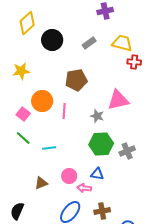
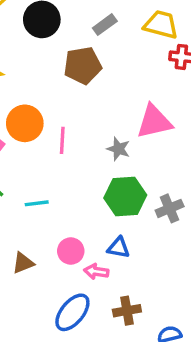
brown pentagon: (76, 80) -> (83, 65), moved

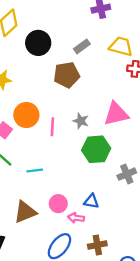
gray star: (118, 149) -> (81, 121), moved
green hexagon: (125, 197) -> (96, 149), moved
brown triangle: (23, 263) -> (25, 212), size x1.5

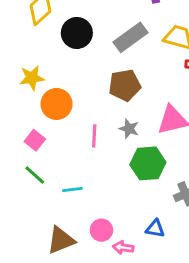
gray rectangle: (82, 46) -> (130, 37), size x1.6
brown pentagon: (67, 75) -> (125, 85), moved
orange circle: (26, 115) -> (57, 104), moved
blue triangle: (91, 201) -> (155, 229), moved

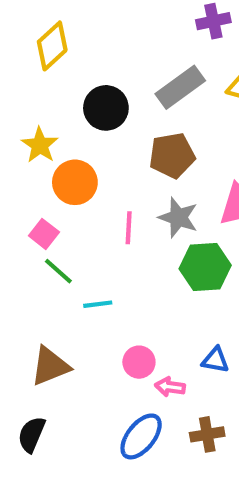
black circle: (77, 33) -> (106, 108), moved
yellow star: (32, 78) -> (40, 145), turned -30
gray star: (129, 129) -> (178, 217), size x1.4
green line: (35, 175) -> (58, 271), moved
brown triangle: (61, 240) -> (50, 366), moved

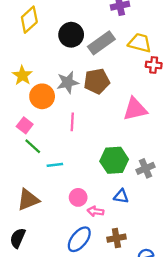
black circle: (106, 108) -> (71, 35), moved
gray star: (178, 217) -> (68, 82), moved, turned -30
green hexagon: (205, 267) -> (114, 160), moved

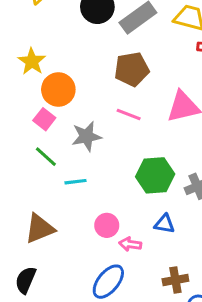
gray star: (68, 82) -> (86, 136), moved
pink line: (72, 122) -> (129, 115), moved, turned -72
pink square: (25, 125) -> (44, 119), moved
brown cross: (116, 238) -> (175, 280), moved

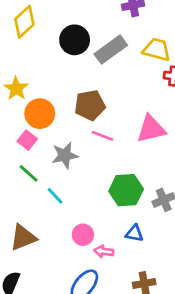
brown pentagon: (132, 69) -> (90, 105), moved
cyan line: (76, 182) -> (55, 196), turned 54

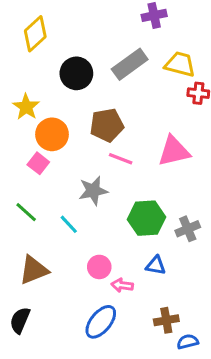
black circle: (75, 40) -> (76, 73), moved
gray star: (65, 155) -> (93, 191), moved
green line: (29, 173) -> (26, 212), moved

